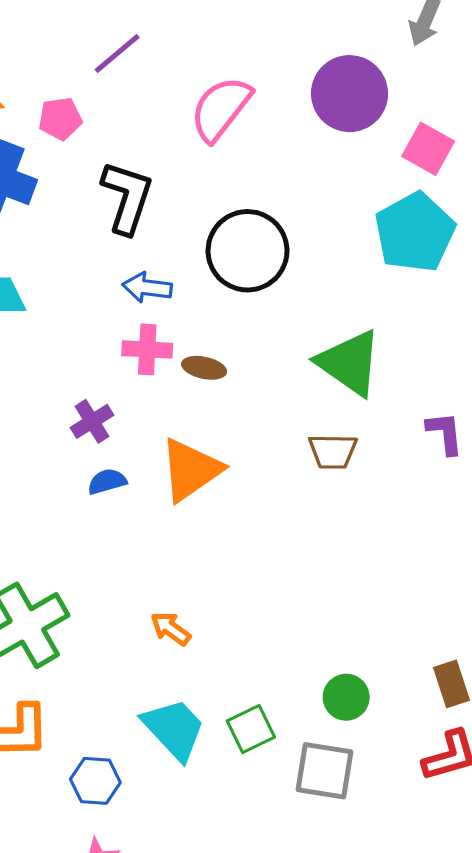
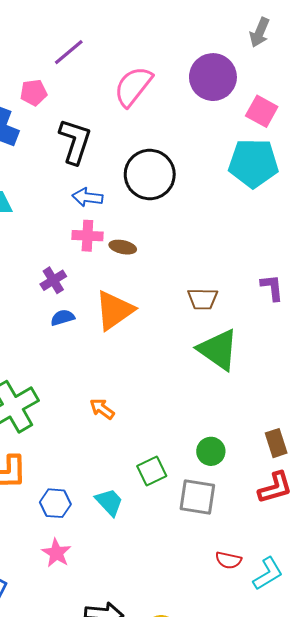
cyan pentagon: (415, 232) -> (253, 163), turned 30
green triangle: (350, 363) -> (218, 350), moved
cyan trapezoid: (174, 729) -> (109, 502), moved, size x0.7

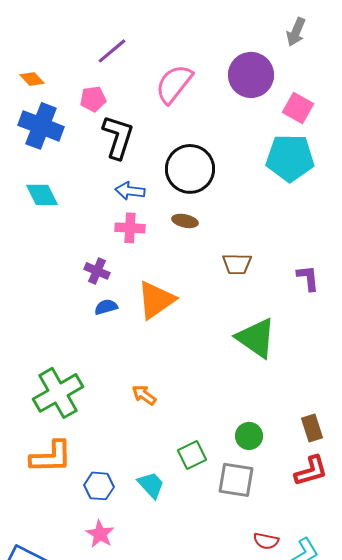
pink pentagon: (34, 93) -> (93, 99), moved
brown ellipse: (123, 247) -> (185, 221), moved
purple cross: (53, 280) -> (97, 271), turned -35
brown trapezoid: (203, 299) -> (237, 264), moved

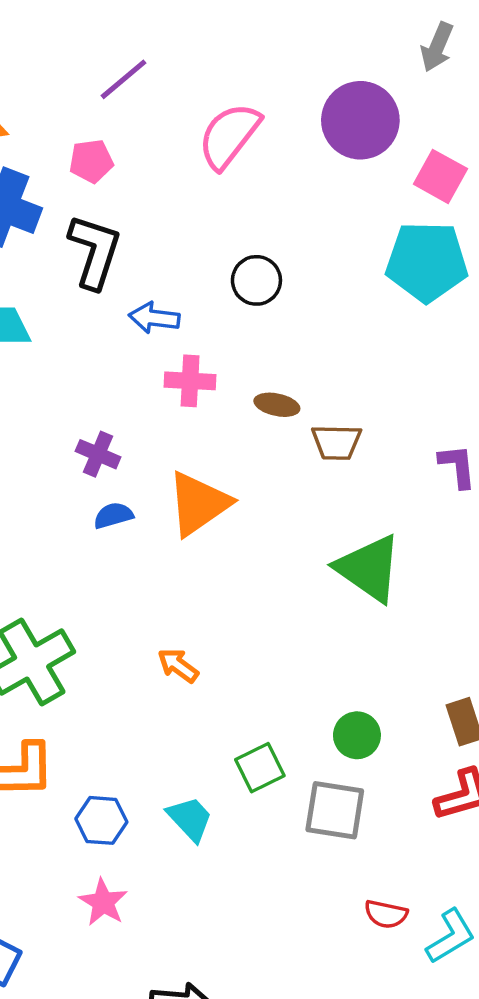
black L-shape: (118, 137) -> (95, 251), moved
black circle: (190, 169) -> (256, 280), size x0.6
brown ellipse: (185, 221) -> (277, 405), moved
pink cross: (130, 228) -> (190, 381), moved

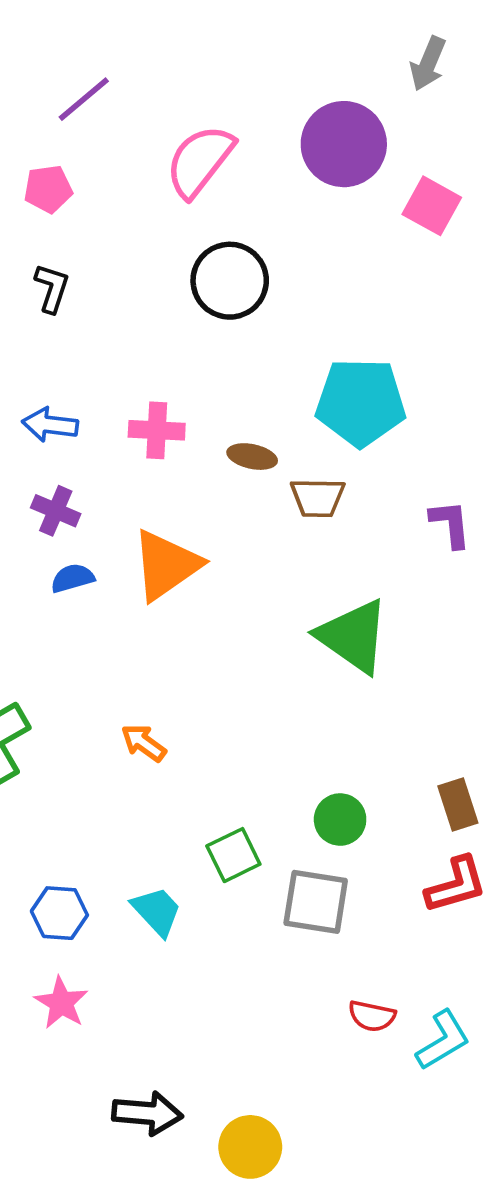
black L-shape: (95, 251) -> (52, 288), size x0.6
cyan pentagon: (427, 262) -> (361, 402), moved
black circle: (256, 280) -> (230, 281), moved, size x1.4
blue arrow: (154, 318) -> (50, 425), moved

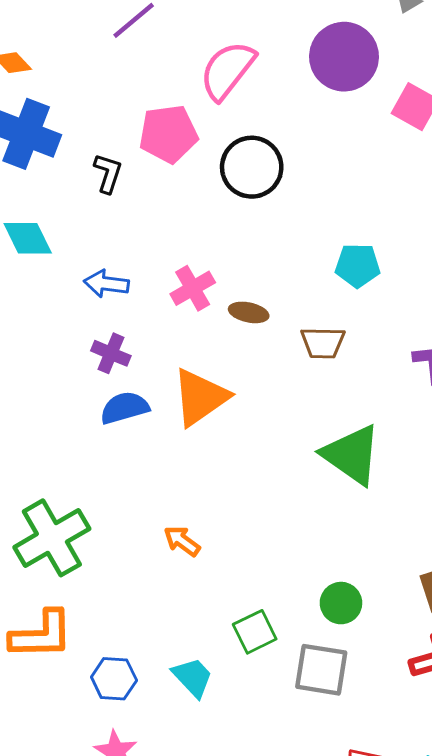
pink pentagon: (48, 189) -> (168, 134), moved, size x1.5
cyan pentagon: (361, 402) -> (358, 266), size x0.6
pink cross: (157, 430) -> (193, 288), turned -33
brown ellipse: (252, 457) -> (249, 312), moved
blue semicircle: (73, 578) -> (125, 408), size x1.4

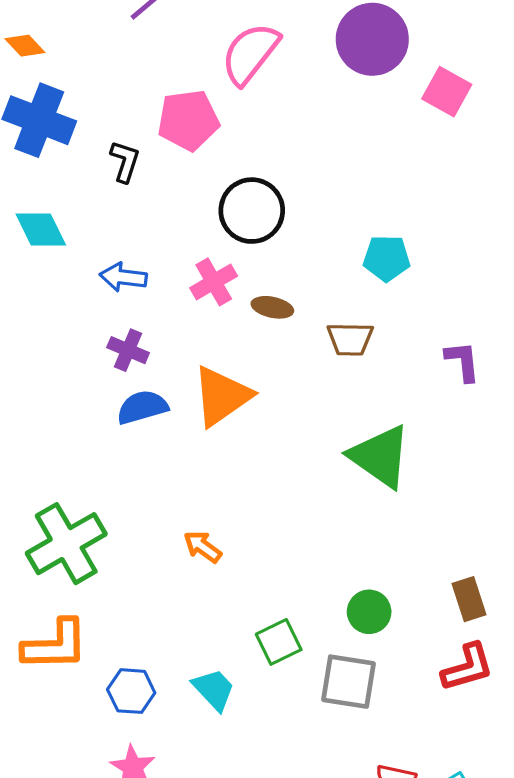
black circle: (252, 167) -> (252, 211), moved

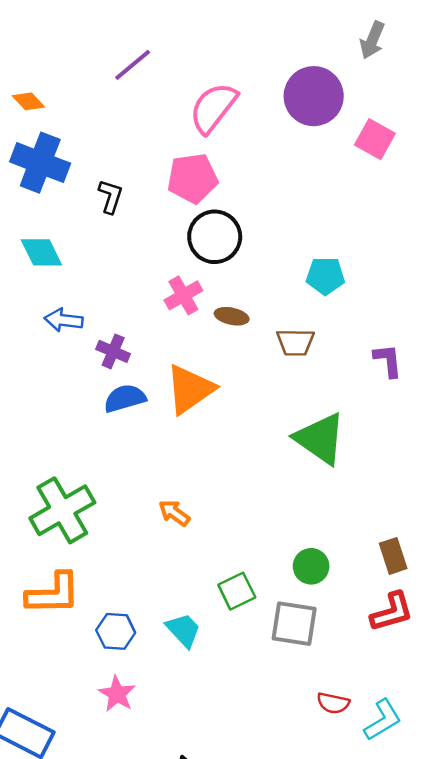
pink pentagon: (188, 120) -> (193, 178), moved
blue arrow: (123, 277) -> (64, 320), moved

